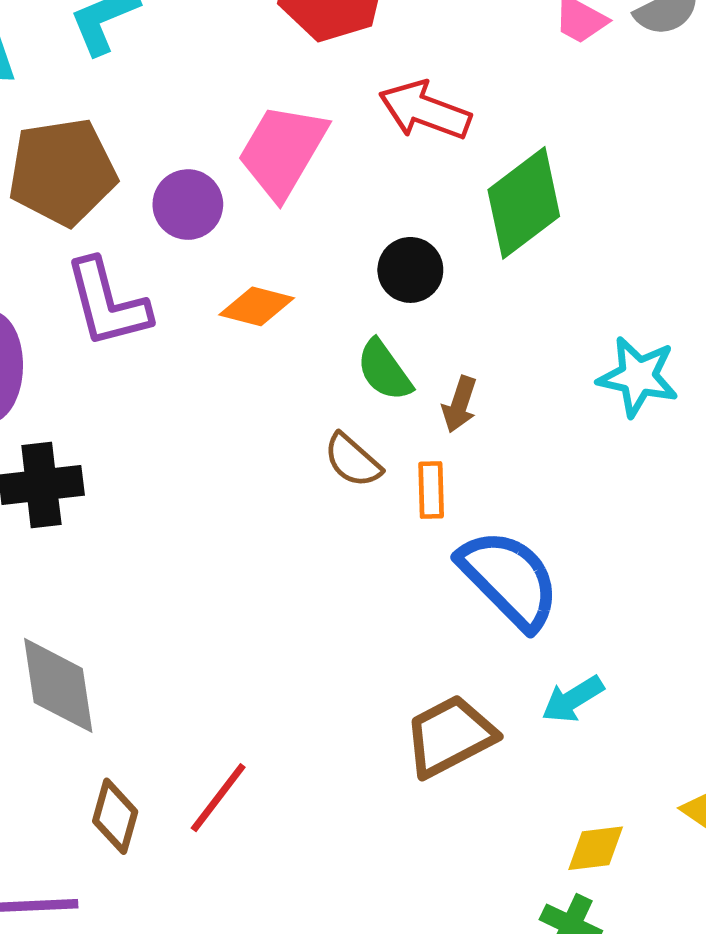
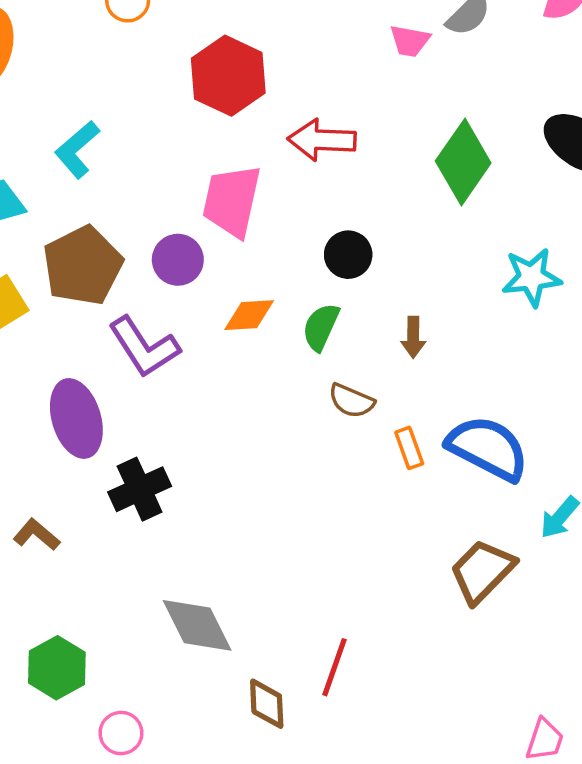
green diamond: (524, 203) -> (463, 162), moved
green semicircle: (384, 370) -> (321, 327), moved, turned 78
orange rectangle: (431, 490) -> (409, 448), moved

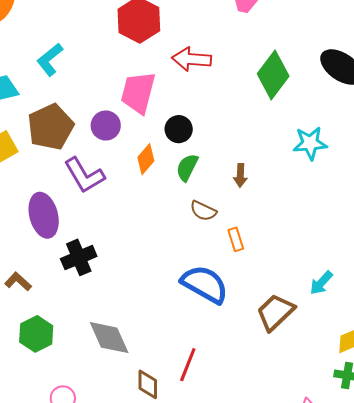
black circle: (348, 255) -> (179, 129), moved
orange diamond: (249, 315) -> (146, 159), turned -48
blue semicircle: (488, 448) -> (205, 284), moved
green hexagon: (57, 668) -> (36, 334), moved

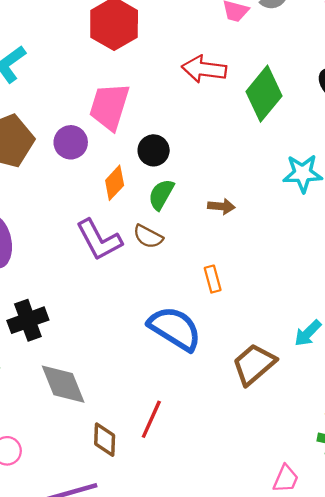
red arrow: (192, 59) -> (204, 69), moved
purple L-shape: (84, 175) -> (99, 240), moved
brown arrow: (240, 175) -> (221, 206), turned -90
brown semicircle: (203, 211) -> (148, 237), moved
black cross: (79, 257) -> (28, 320), moved

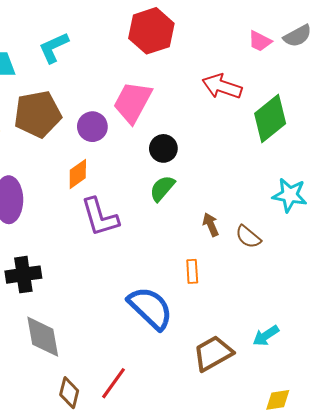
orange diamond: (115, 183) -> (78, 174), moved
brown arrow: (221, 206) -> (211, 225), moved, turned -130
brown semicircle: (148, 237) -> (248, 237), moved

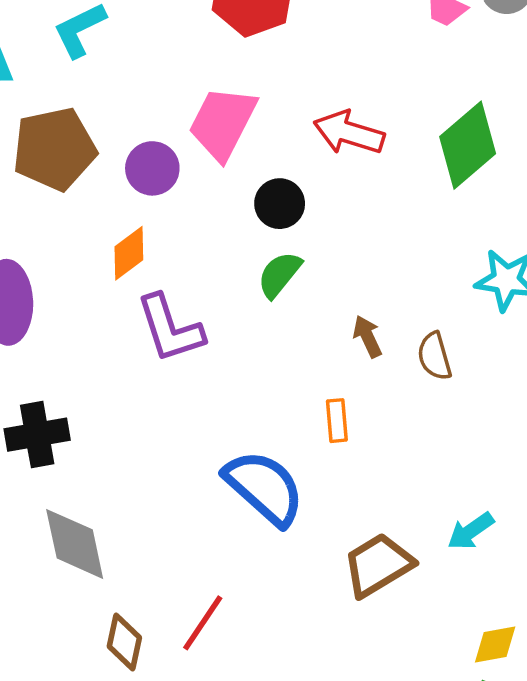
red arrow: (222, 86) -> (349, 133), moved
brown semicircle: (248, 237) -> (435, 356), turned 36

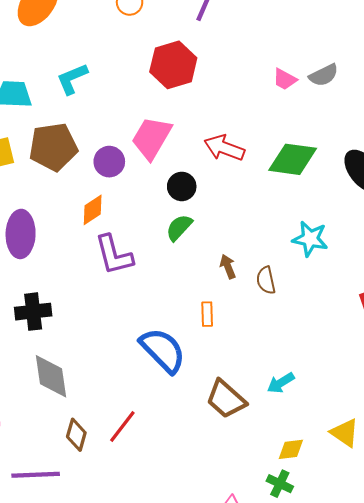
green diamond: (468, 145) -> (293, 159), turned 45
brown trapezoid: (378, 565) -> (226, 399), turned -111

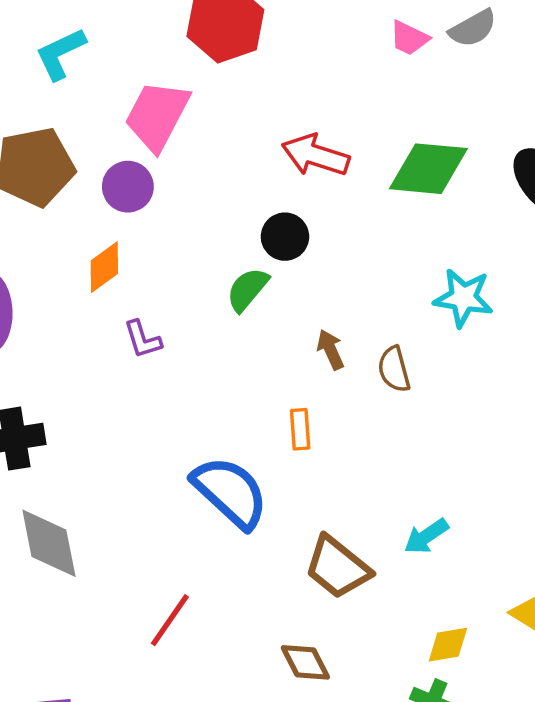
pink trapezoid: (152, 138) -> (157, 116), moved
black circle: (182, 186) -> (285, 237), moved
purple L-shape: (114, 255) -> (143, 339), size x0.6
brown diamond: (76, 435) -> (305, 662), moved, turned -40

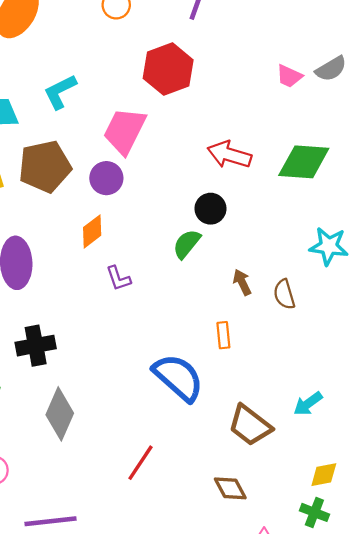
gray diamond: (49, 543) -> (60, 414), turned 36

